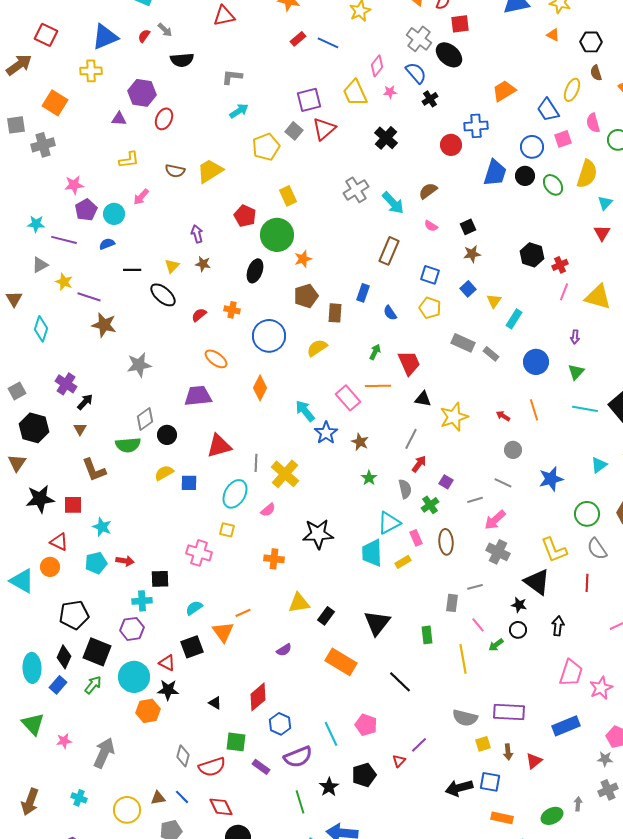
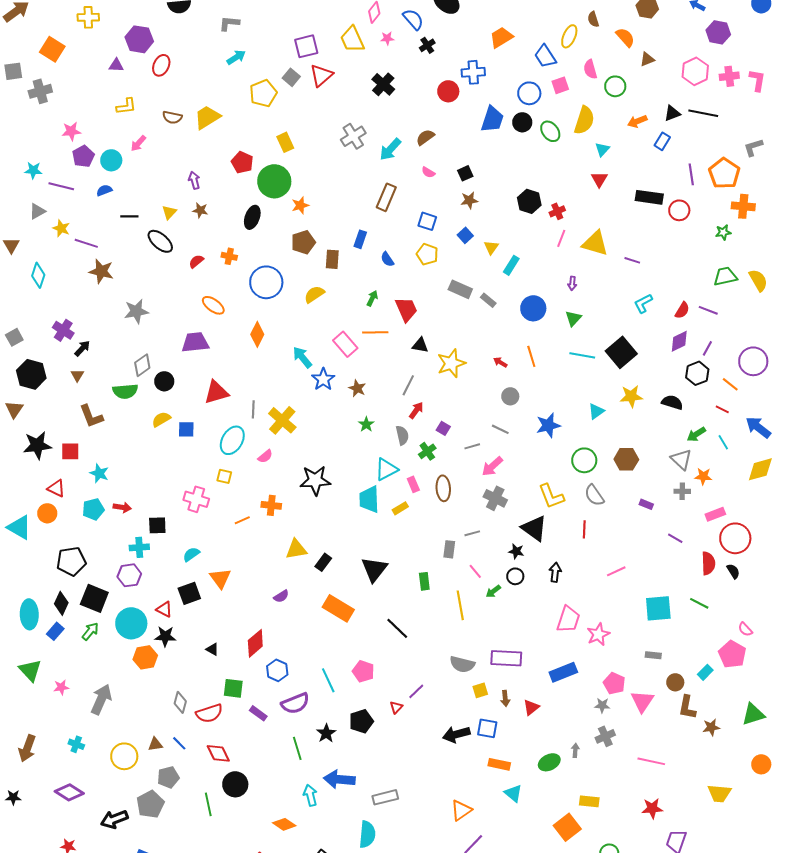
cyan arrow: (393, 203) -> (390, 149), turned 85
orange line: (243, 613) -> (242, 520), moved

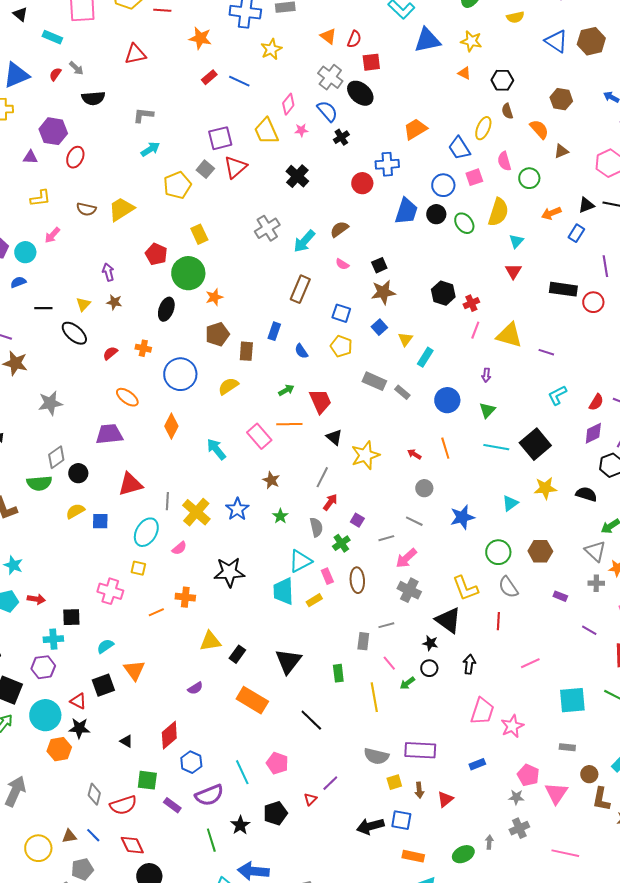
brown star: (469, 200) -> (383, 292), size x1.4
green arrow: (372, 298) -> (286, 390), turned 35
black triangle: (420, 345) -> (334, 437), turned 30
blue star: (323, 379) -> (237, 509), moved
blue rectangle: (563, 672) -> (477, 764), size x0.6

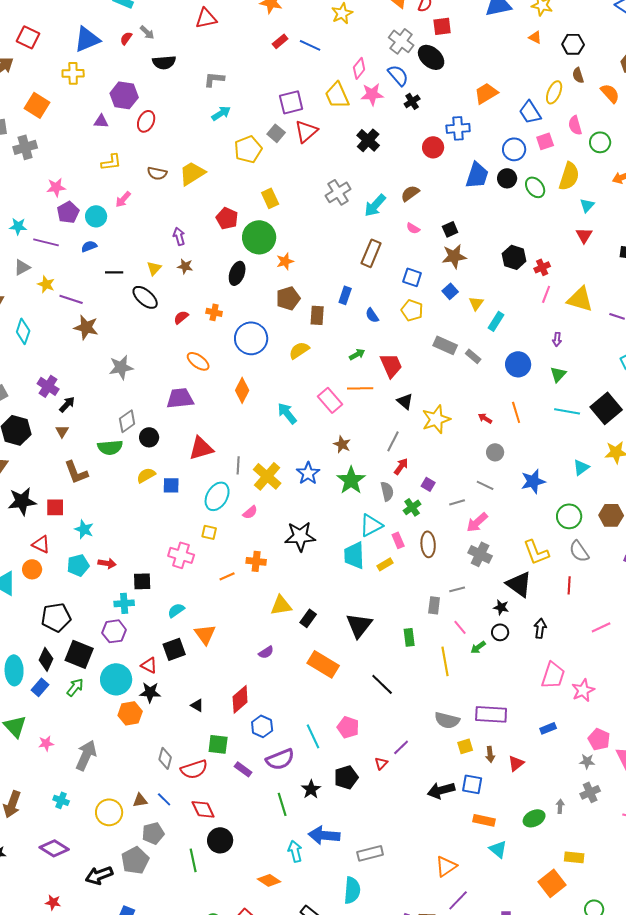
pink star: (301, 130) -> (372, 94), size x1.6
green star: (280, 516) -> (351, 480), size x1.8

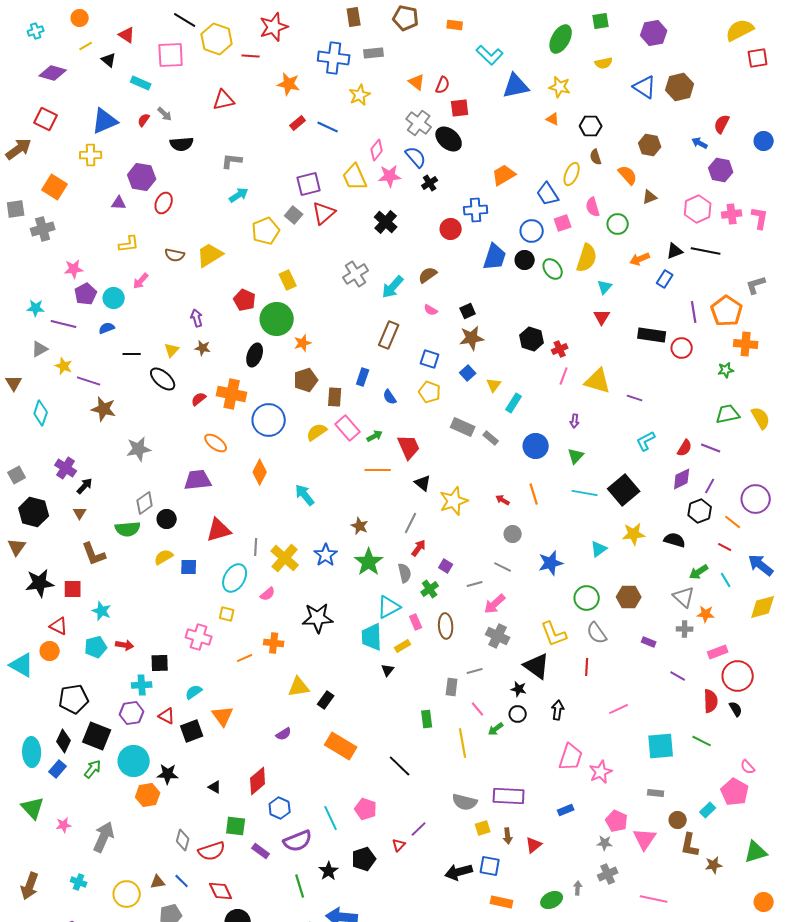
orange cross: (214, 312) -> (232, 394), size x1.8
pink rectangle: (330, 400) -> (348, 428), moved
black triangle: (359, 625) -> (388, 670), moved, size x0.5
red triangle: (149, 665) -> (167, 716), moved

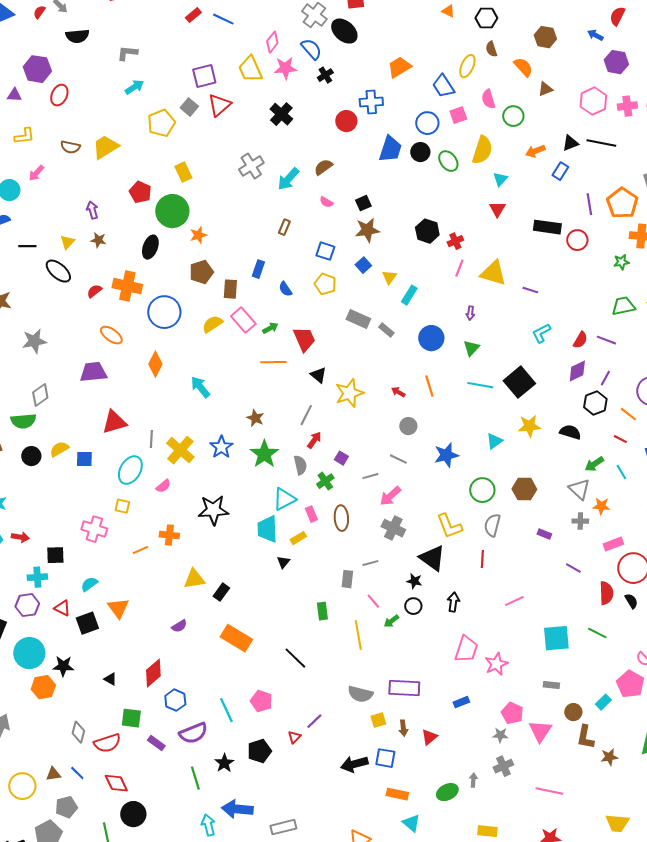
brown rectangle: (389, 335) -> (284, 227), size x0.6
black circle: (167, 519) -> (31, 456), moved
gray semicircle: (597, 633) -> (492, 525), turned 50

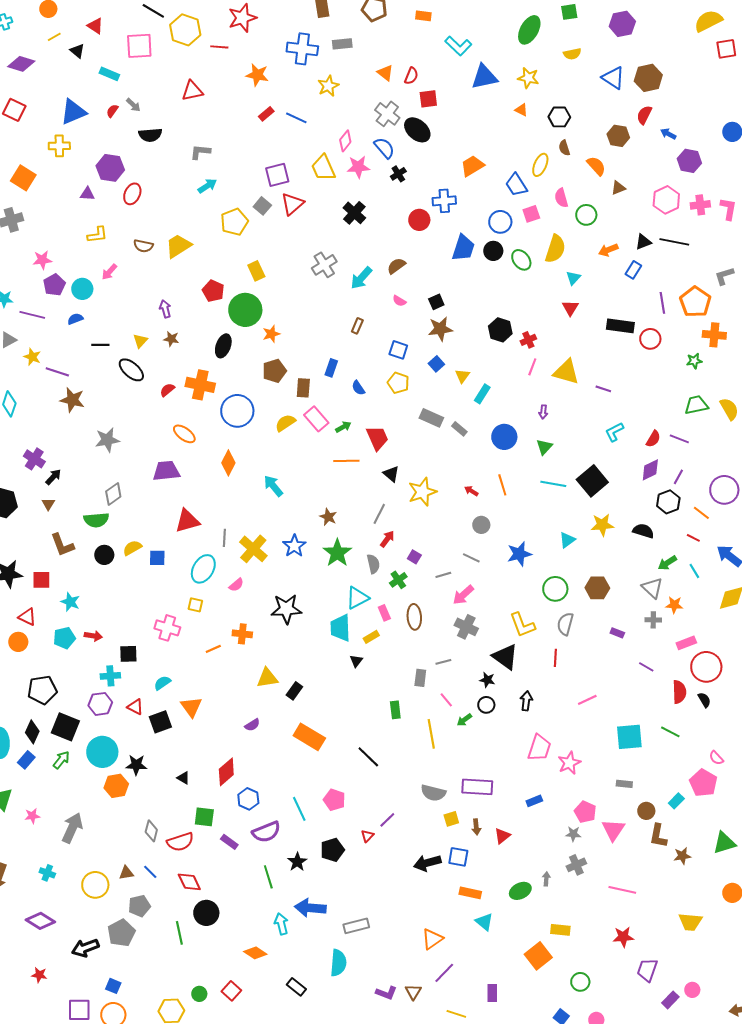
red semicircle: (617, 16) -> (644, 115), moved

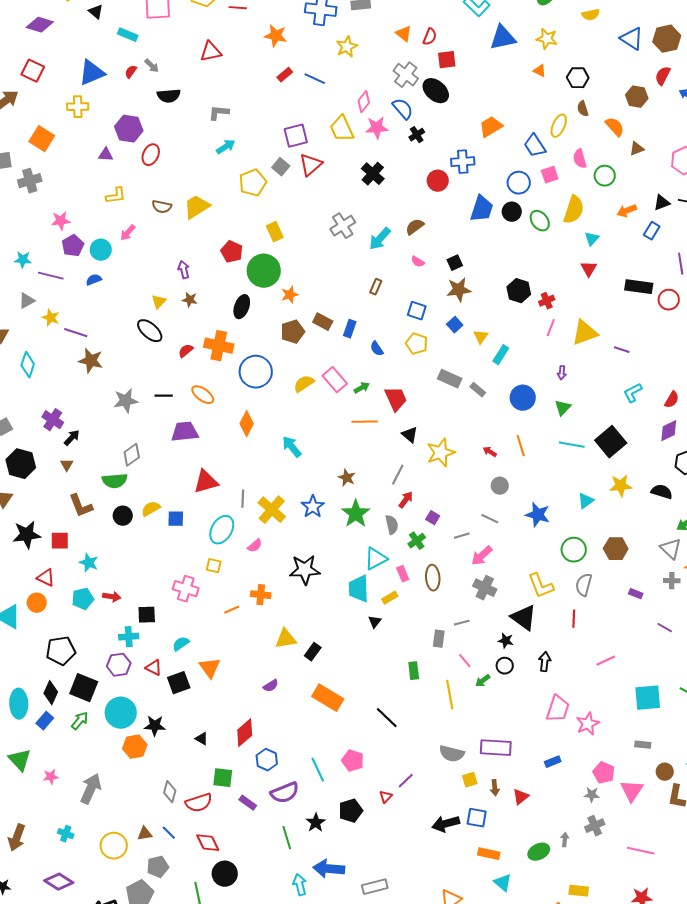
black line: (100, 345) -> (164, 396), moved
yellow triangle: (566, 372) -> (585, 333), turned -36
brown rectangle: (303, 388) -> (323, 322), moved, turned -66
blue star: (519, 554) -> (538, 515), turned 30

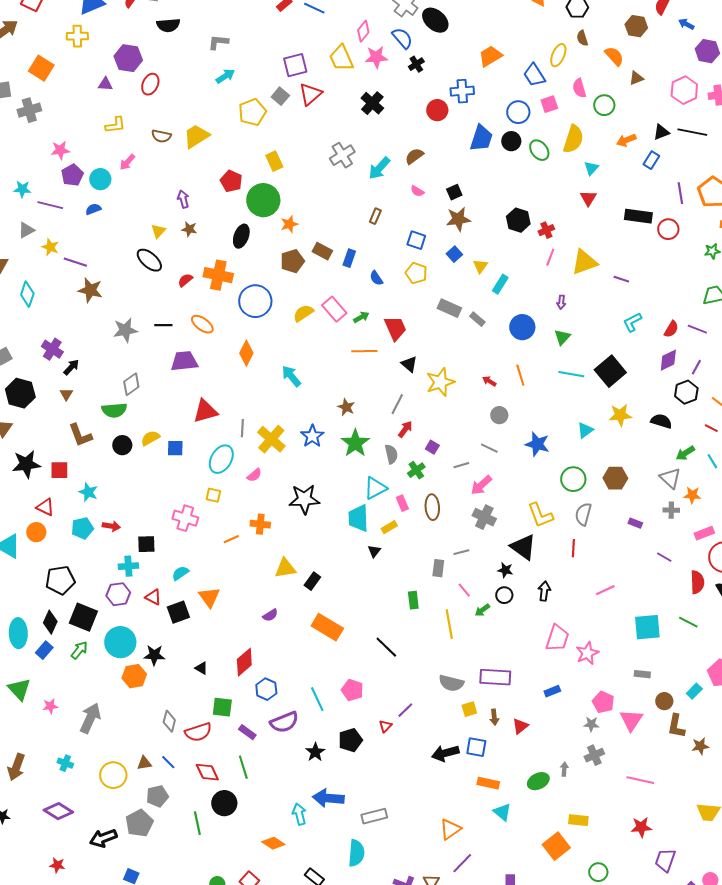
green line: (287, 838) -> (243, 767), moved

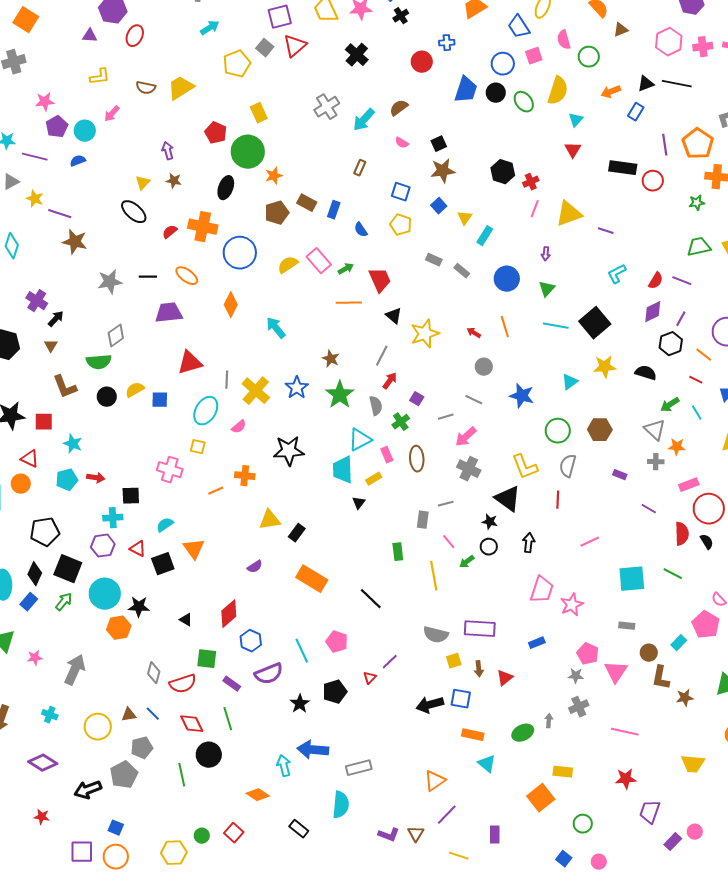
blue cross: (462, 91) -> (447, 43), size x0.7
gray rectangle: (449, 308) -> (434, 260), size x0.7

